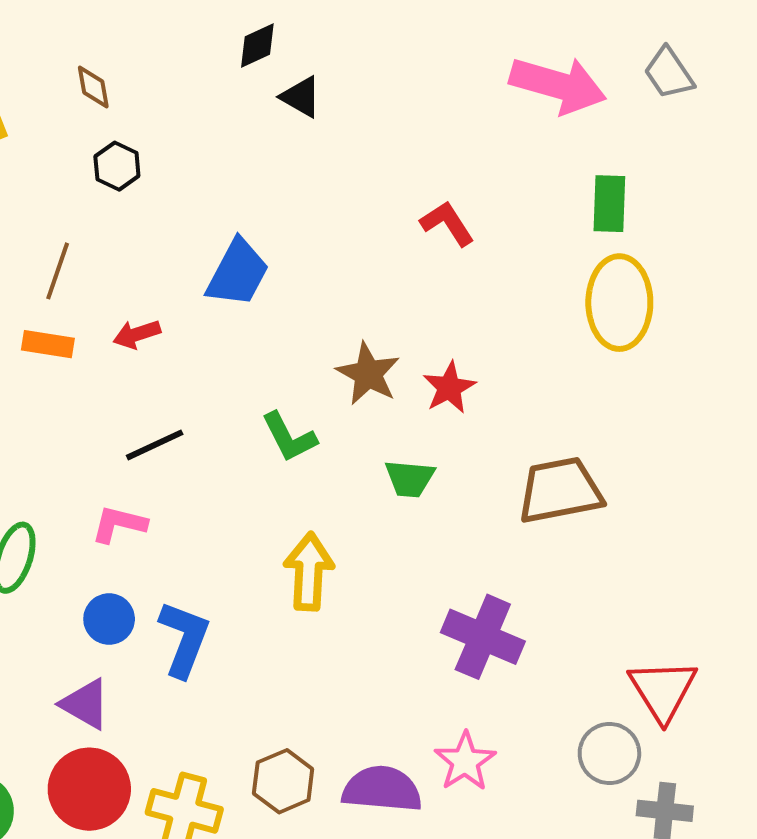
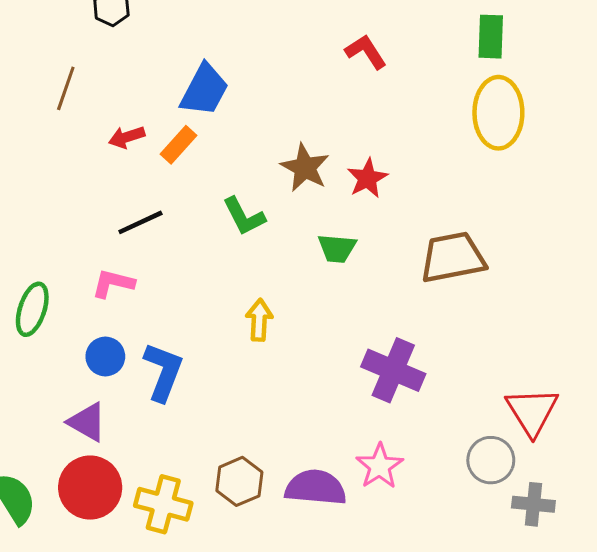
orange rectangle: (48, 344) -> (178, 145), moved, turned -57
yellow arrow: (309, 572) -> (259, 320), size x0.7

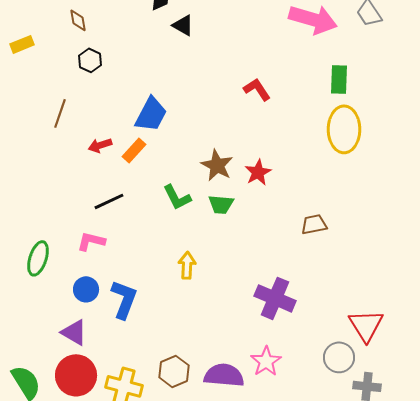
green trapezoid: (337, 248) -> (221, 204), moved
brown trapezoid: (453, 257) -> (314, 224), size x0.6

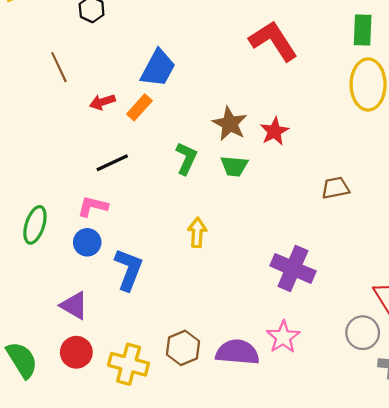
red L-shape: (257, 89) -> (273, 41), size x1.6
brown line: (60, 113) -> (59, 67), turned -44
green L-shape: (177, 197) -> (186, 158), turned -128
blue circle: (86, 289) -> (87, 242), moved
red circle: (76, 375) -> (76, 352), size x0.7

